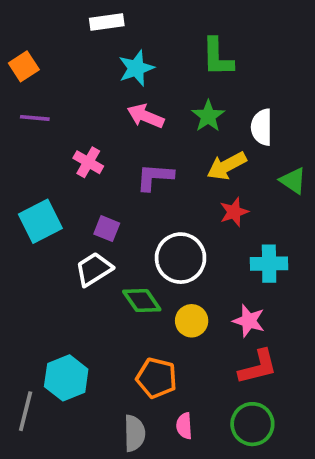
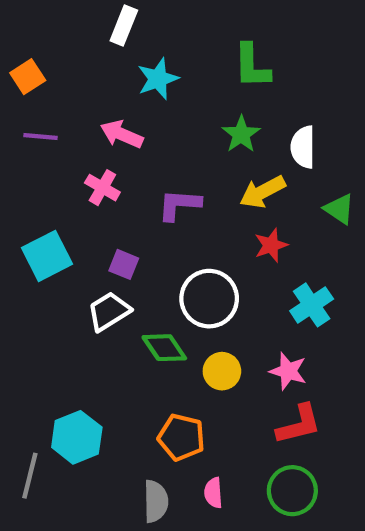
white rectangle: (107, 22) -> (124, 25), turned -60
pink arrow: (145, 116) -> (122, 134), moved
cyan cross: (269, 264) -> (312, 305), turned -33

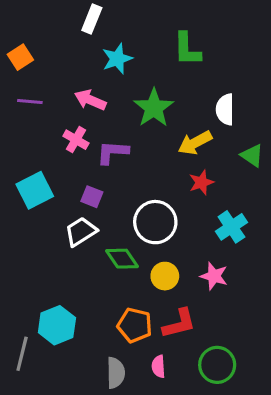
green star: (241, 134) -> (154, 108), moved, size x1.4
purple L-shape: (179, 205) -> (112, 152), moved
red L-shape: (299, 424) -> (179, 324), moved

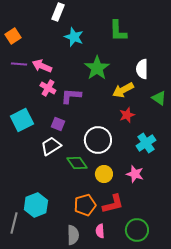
cyan star: (117, 59) -> (74, 37), turned -30
pink arrow: (90, 100) -> (42, 66), moved
orange pentagon: (135, 325) -> (85, 205), turned -30

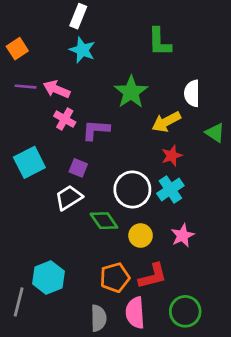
cyan star: (74, 37) -> (82, 50), moved
cyan cross: (146, 143) -> (170, 189), moved
pink star: (135, 174) -> (183, 236), turned 30
pink semicircle: (100, 231) -> (135, 313), size x1.6

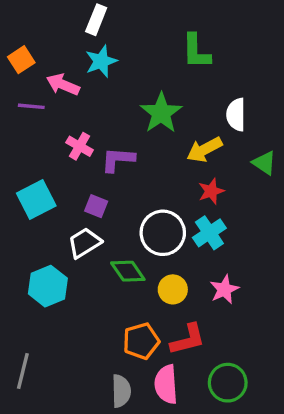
cyan star: (82, 50) -> (101, 61), turned 30
pink arrow: (57, 89) -> (63, 85), moved
cyan hexagon: (48, 278) -> (48, 286), moved

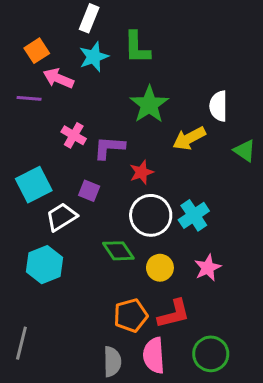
green L-shape: (196, 51) -> (137, 48), moved
orange square: (21, 60) -> (37, 51), moved
red star: (211, 191) -> (141, 172), moved
white trapezoid: (85, 243) -> (61, 217), moved

